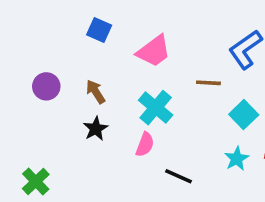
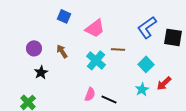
brown line: (208, 83) -> (118, 49), moved
black star: (96, 129) -> (41, 72), moved
pink semicircle: (145, 145) -> (90, 94), moved

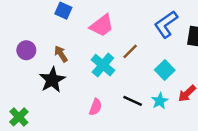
brown line: (118, 49) -> (130, 51), turned -48
black star: (41, 72) -> (52, 80), moved, size x1.5
black line: (109, 99) -> (133, 101), moved

